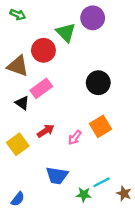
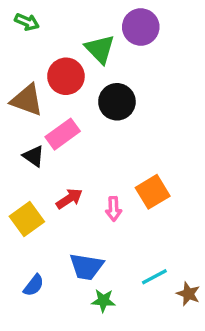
black circle: (98, 83) -> (117, 102), moved
pink arrow: (75, 138) -> (114, 209), turned -40
green star: (84, 195) -> (103, 301), moved
blue semicircle: (18, 199) -> (34, 285), moved

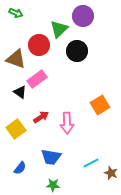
green triangle: (100, 49) -> (59, 29), turned 30
black circle: (117, 102) -> (77, 51), moved
orange square: (153, 192) -> (100, 105), moved
pink arrow: (114, 209) -> (67, 123), size x1.5
green star: (103, 301) -> (53, 185), moved

